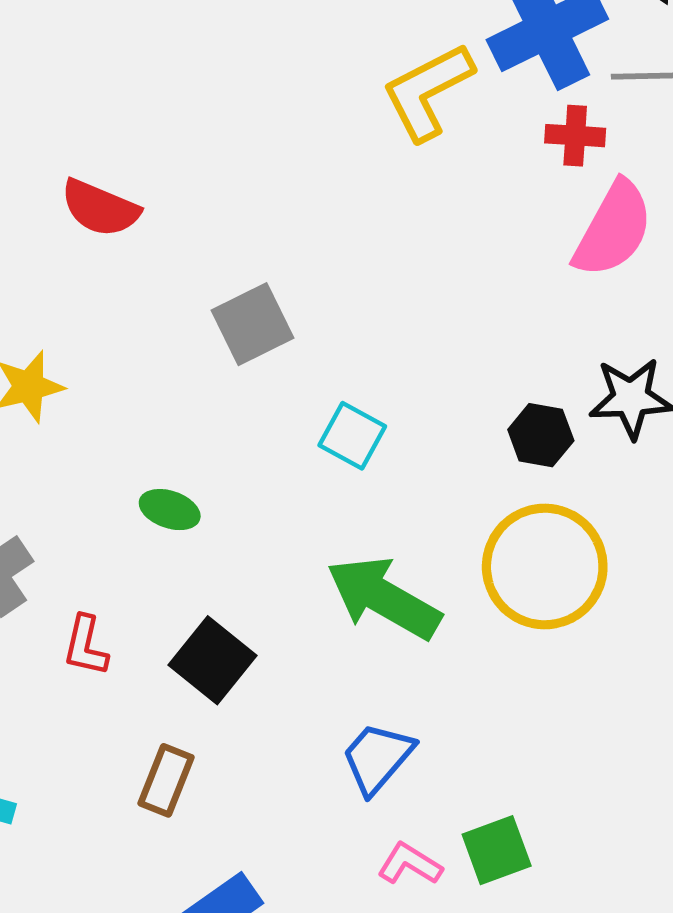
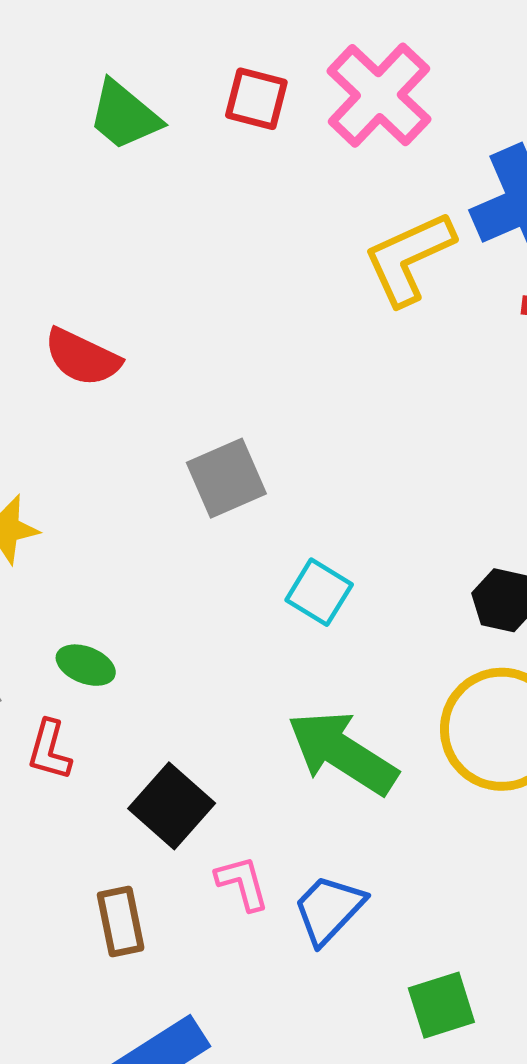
green ellipse: (170, 510) -> (86, 665), moved
red L-shape: (86, 646) -> (49, 750), moved
brown rectangle: (166, 780) -> (121, 921), turned -36
pink L-shape: (410, 864) -> (242, 883), moved, turned 40

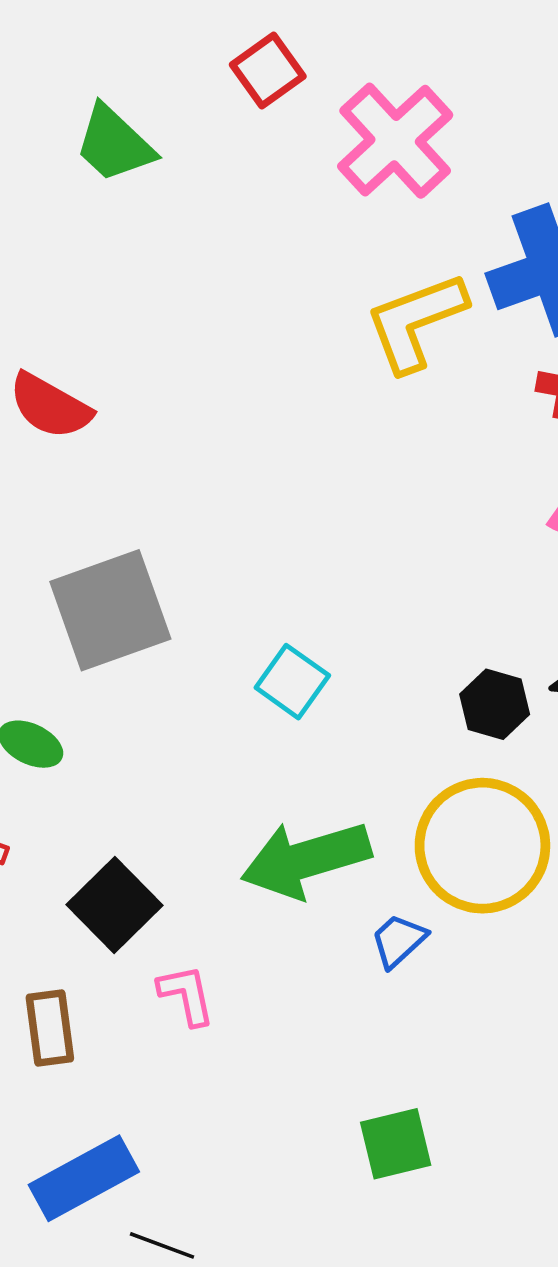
red square: (256, 99) -> (268, 70), moved, turned 36
gray square: (226, 478) -> (110, 610), moved, size x1.4
green arrow: (342, 753) -> (306, 859), turned -53
blue trapezoid: (329, 909) -> (399, 941), moved, size x0.7

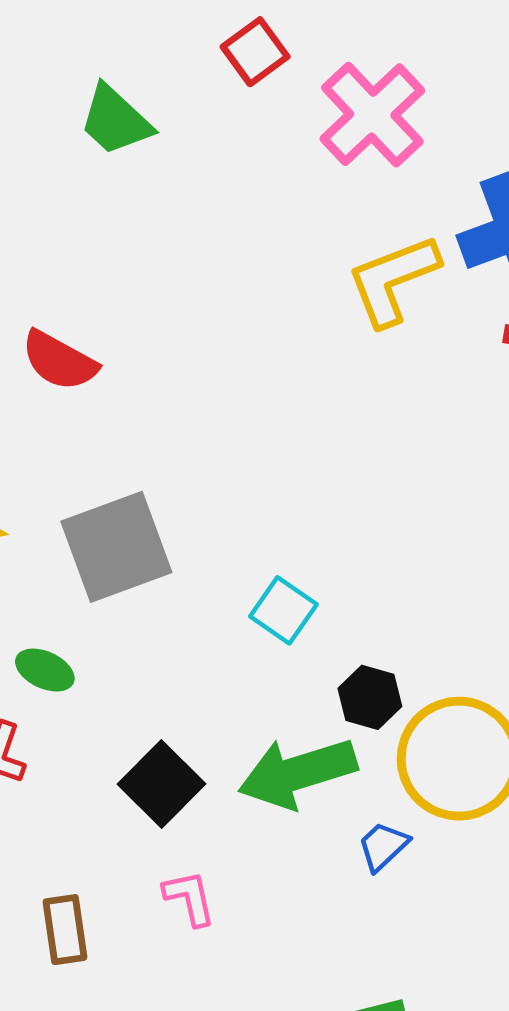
black hexagon: (495, 704) -> (370, 697), moved
black square: (115, 905) -> (161, 784), moved

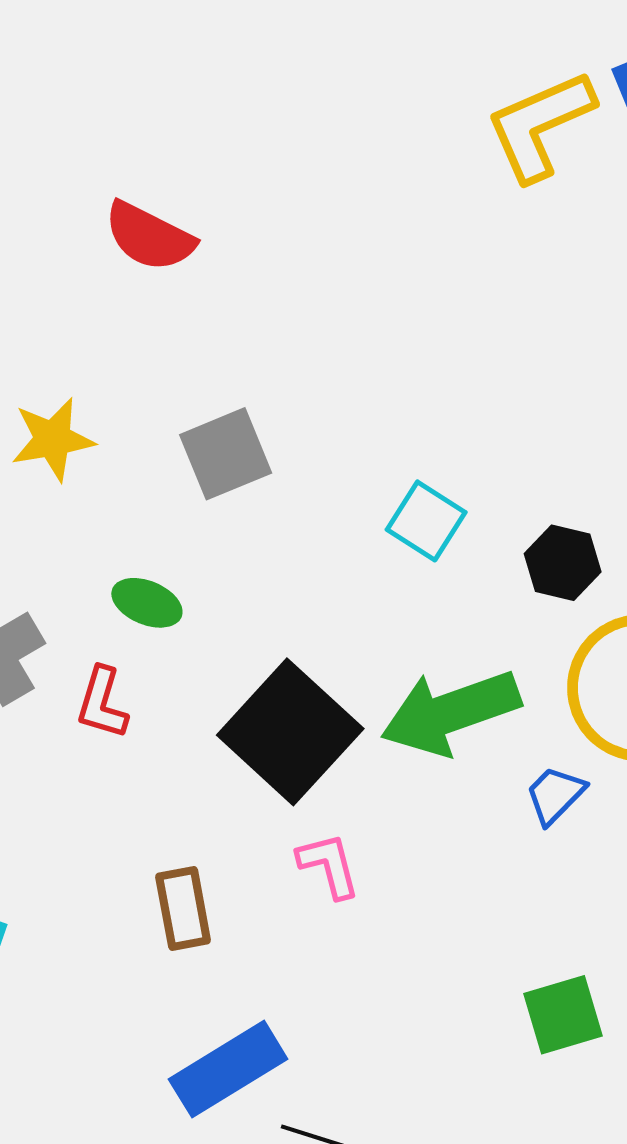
gray square: (116, 547) -> (226, 454), size x0.7
black hexagon: (370, 697) -> (563, 563), moved
black square: (161, 784) -> (290, 732), size x1.4

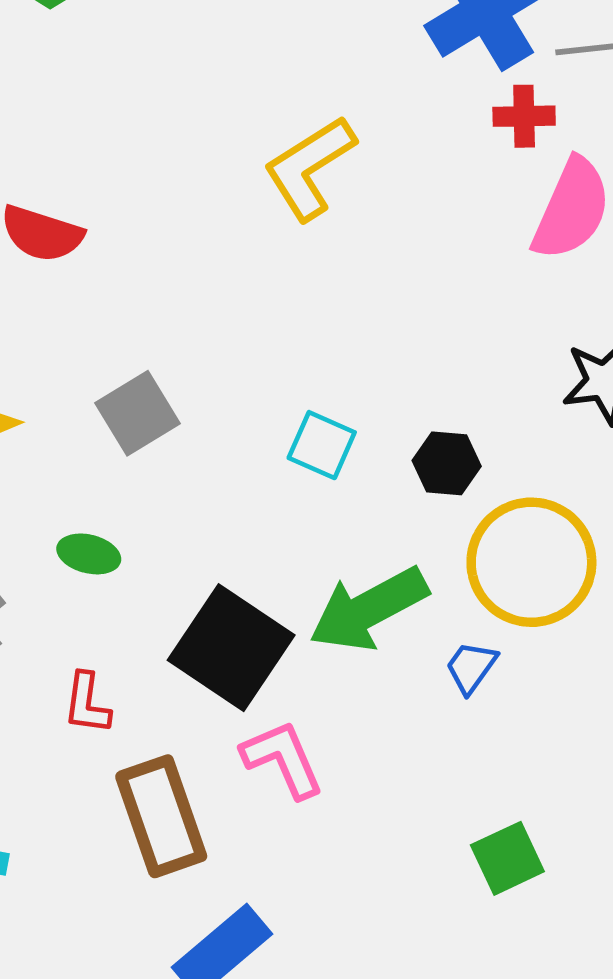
yellow L-shape: (540, 125) -> (310, 168), moved
red L-shape: (102, 703) -> (87, 703), moved
pink L-shape: (329, 865) -> (283, 759), size x1.4
brown rectangle: (183, 909) -> (161, 816), size x1.6

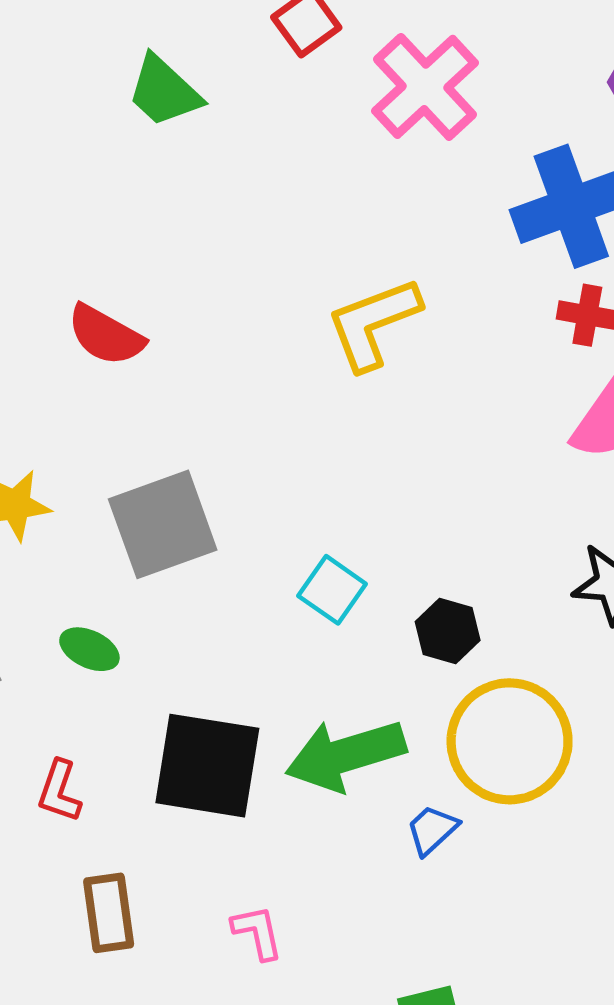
gray square: (138, 413) -> (163, 524), size x1.4
black square: (231, 648) -> (207, 766), turned -36
pink L-shape: (283, 759) -> (257, 932), moved, size x0.7
brown rectangle: (161, 816) -> (109, 913), size x0.7

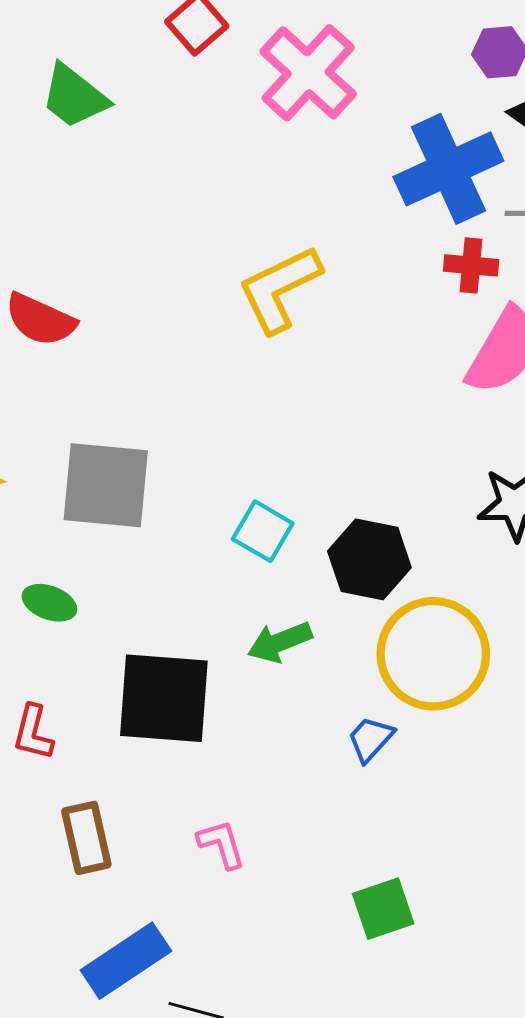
gray square: (163, 524) -> (106, 485), turned 30
black hexagon: (448, 631) -> (369, 559), size x1.4
green arrow: (346, 755) -> (280, 642), moved, size x0.6

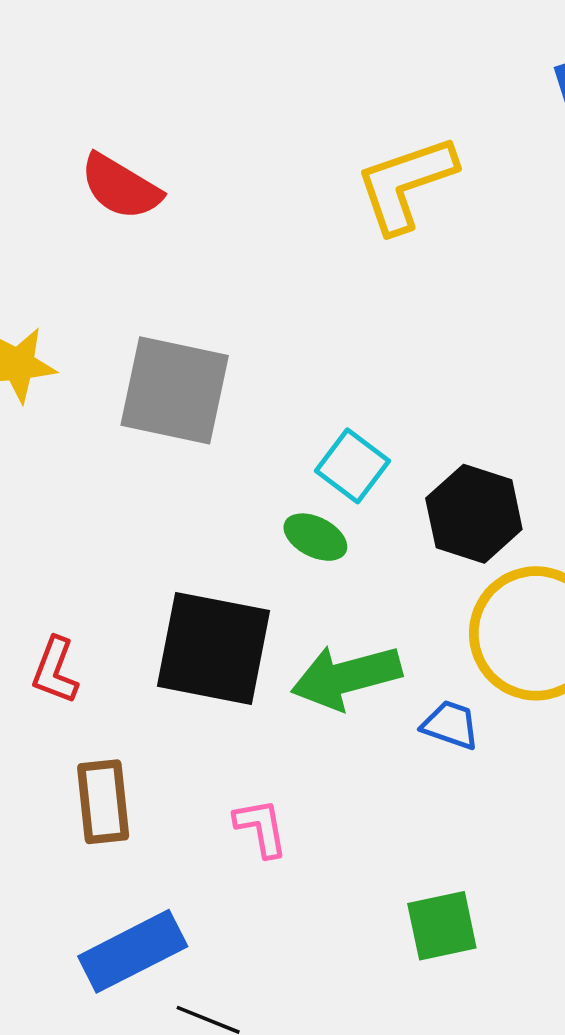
green ellipse: (49, 603) -> (315, 537), moved
green arrow: (280, 642) -> (346, 677), moved, size x1.4
blue trapezoid: (370, 739) -> (450, 725), turned 60

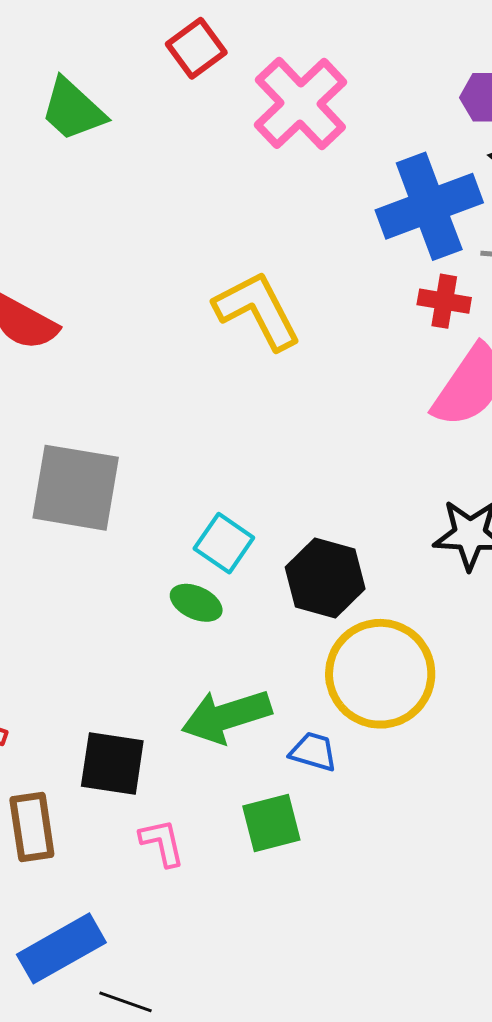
yellow L-shape: (406, 184) -> (257, 310), turned 84
black square: (213, 648) -> (112, 763), moved, size x0.7
green square: (442, 926) -> (271, 823), moved

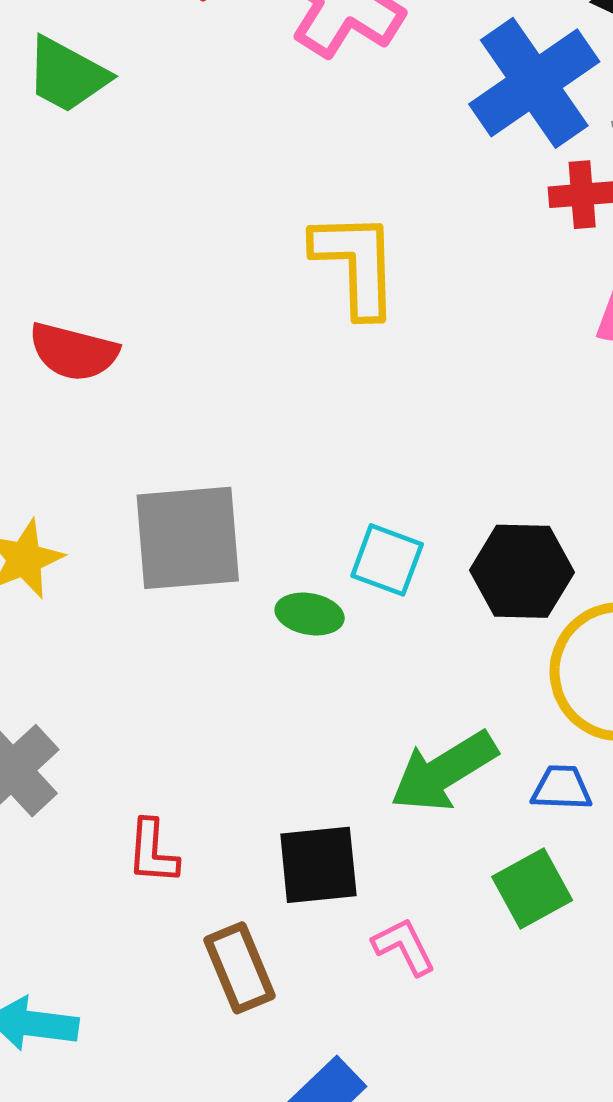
yellow L-shape: (257, 310) -> (356, 264), turned 40
green ellipse: (196, 603) -> (310, 614), moved

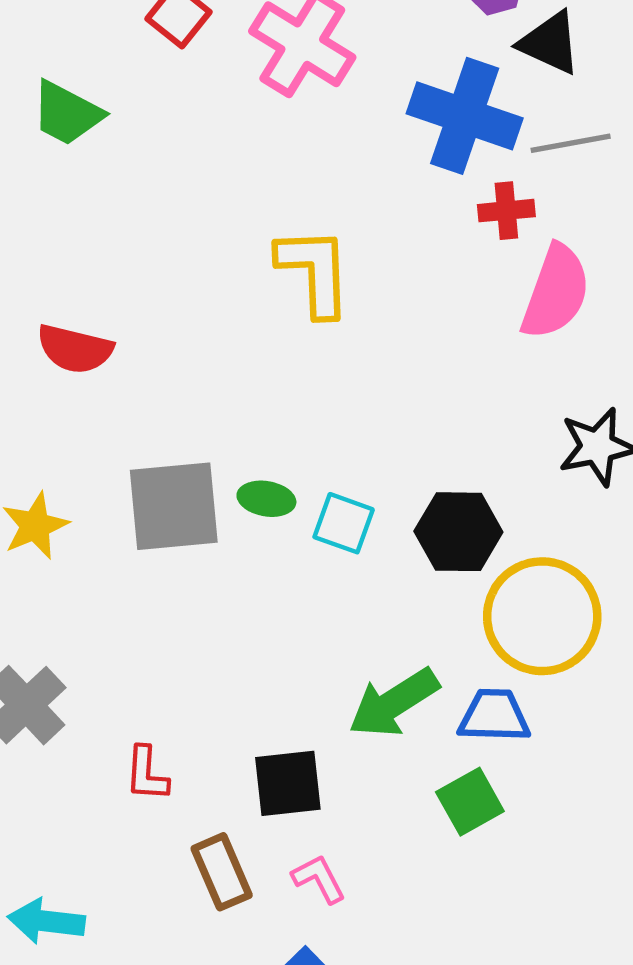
blue cross: (534, 83) -> (465, 116), turned -36
green ellipse: (310, 614) -> (266, 499), moved
blue trapezoid: (562, 788) -> (494, 716), size x1.4
pink L-shape: (404, 947) -> (319, 879), moved

